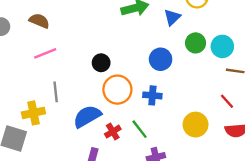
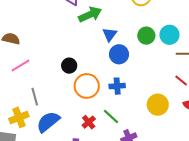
blue triangle: (172, 17) -> (110, 35), moved
blue semicircle: (87, 116) -> (48, 122), moved

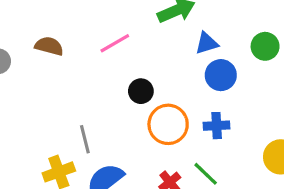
blue triangle: (110, 35) -> (207, 43), turned 35
pink line: (21, 66) -> (115, 43), moved

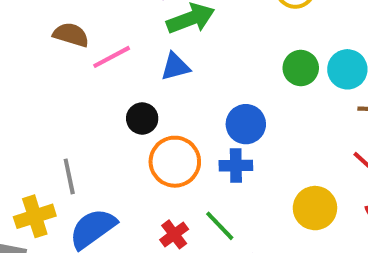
blue triangle: (207, 43) -> (175, 67), moved
brown semicircle: (49, 46) -> (71, 35), moved
blue circle: (221, 75) -> (246, 124), moved

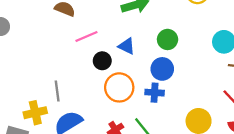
pink line: (112, 57) -> (86, 36), moved
blue triangle: (175, 67) -> (127, 46), moved, turned 36
green circle: (301, 68) -> (168, 39), moved

